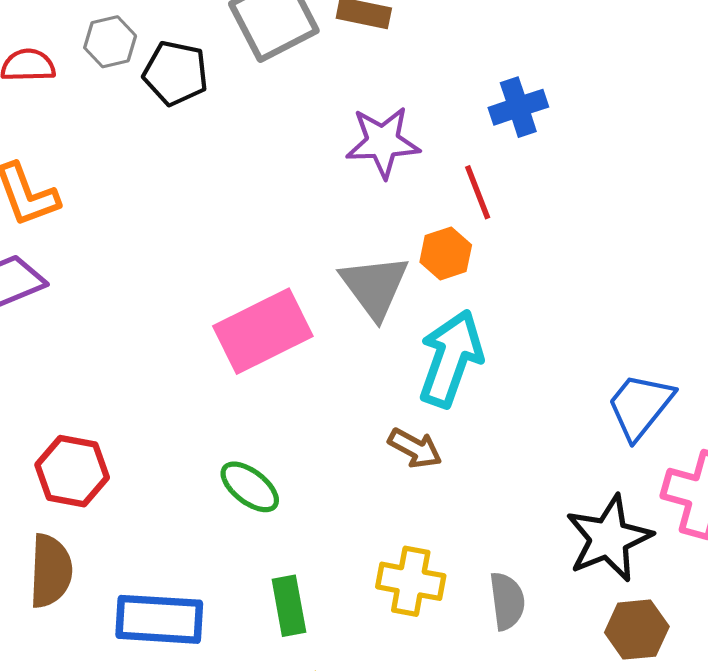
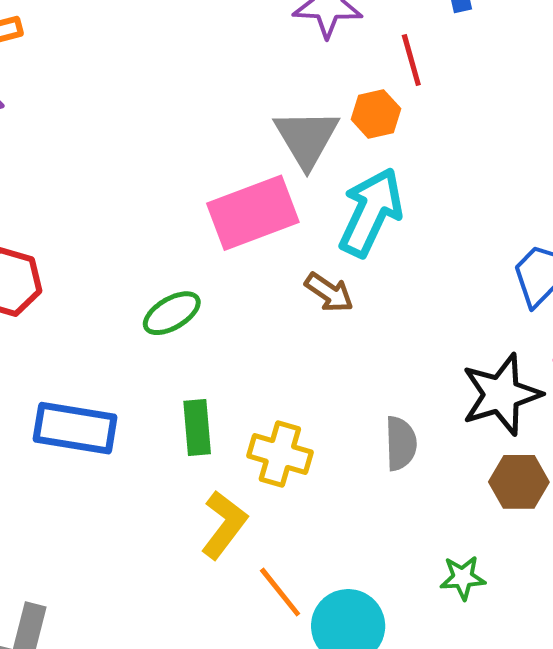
pink rectangle: (263, 331) -> (253, 213), moved
green ellipse: (250, 487) -> (172, 313), turned -74
yellow cross: (411, 581) -> (280, 454), moved

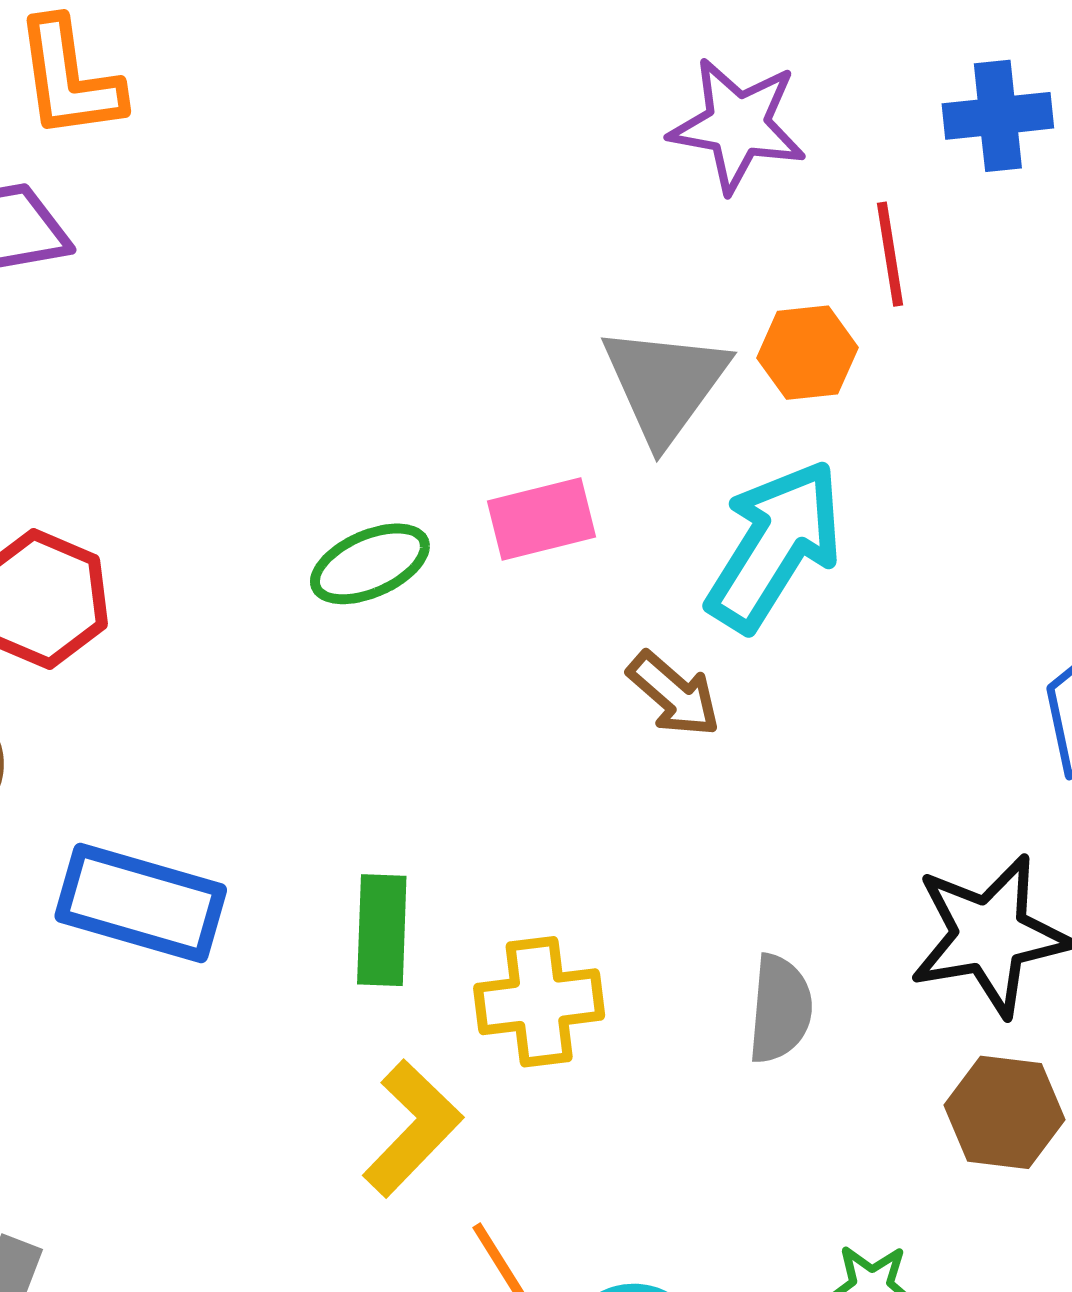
pink rectangle: (253, 213) -> (542, 519), size x0.6
green ellipse: (172, 313) -> (370, 564), moved
yellow cross: (280, 454) -> (539, 1002), turned -30

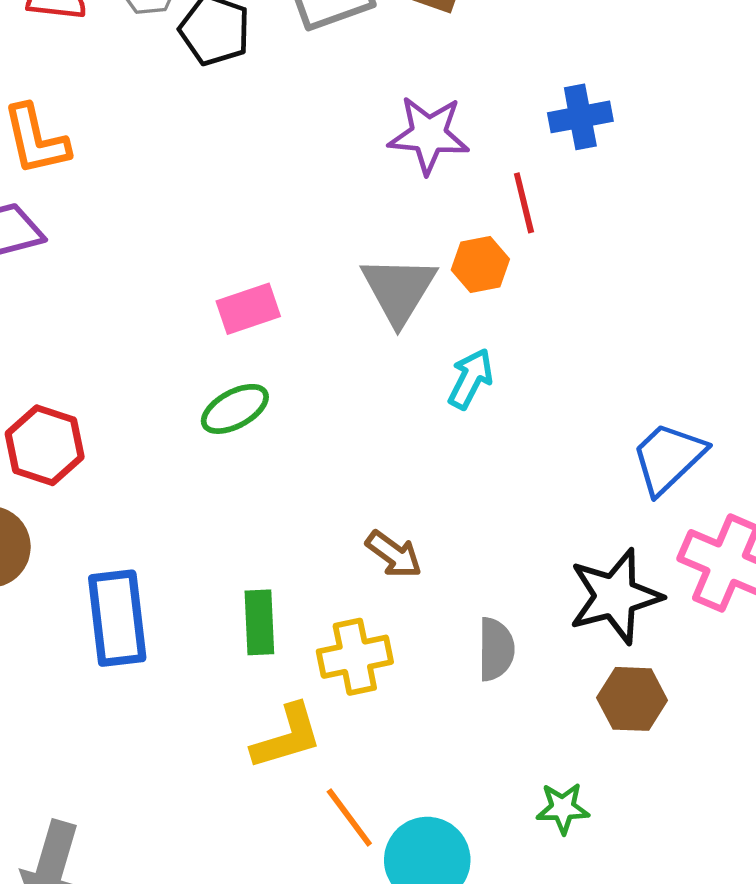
pink rectangle: (542, 519) -> (248, 309), moved
cyan arrow: (775, 545) -> (471, 379), size x0.6
brown arrow: (674, 694) -> (394, 554), moved
blue rectangle: (141, 903) -> (117, 618), turned 72
yellow L-shape: (412, 1128) -> (287, 737), turned 34

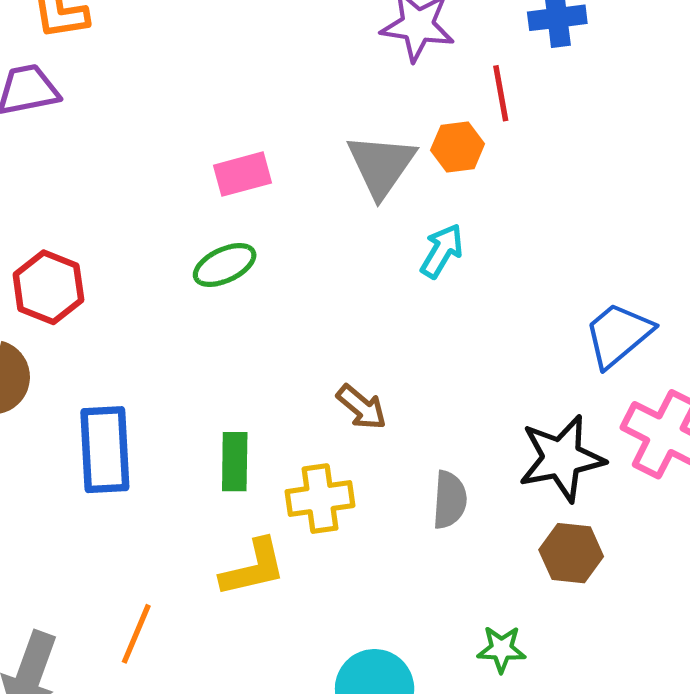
orange line: (349, 818) -> (136, 634), moved, turned 56

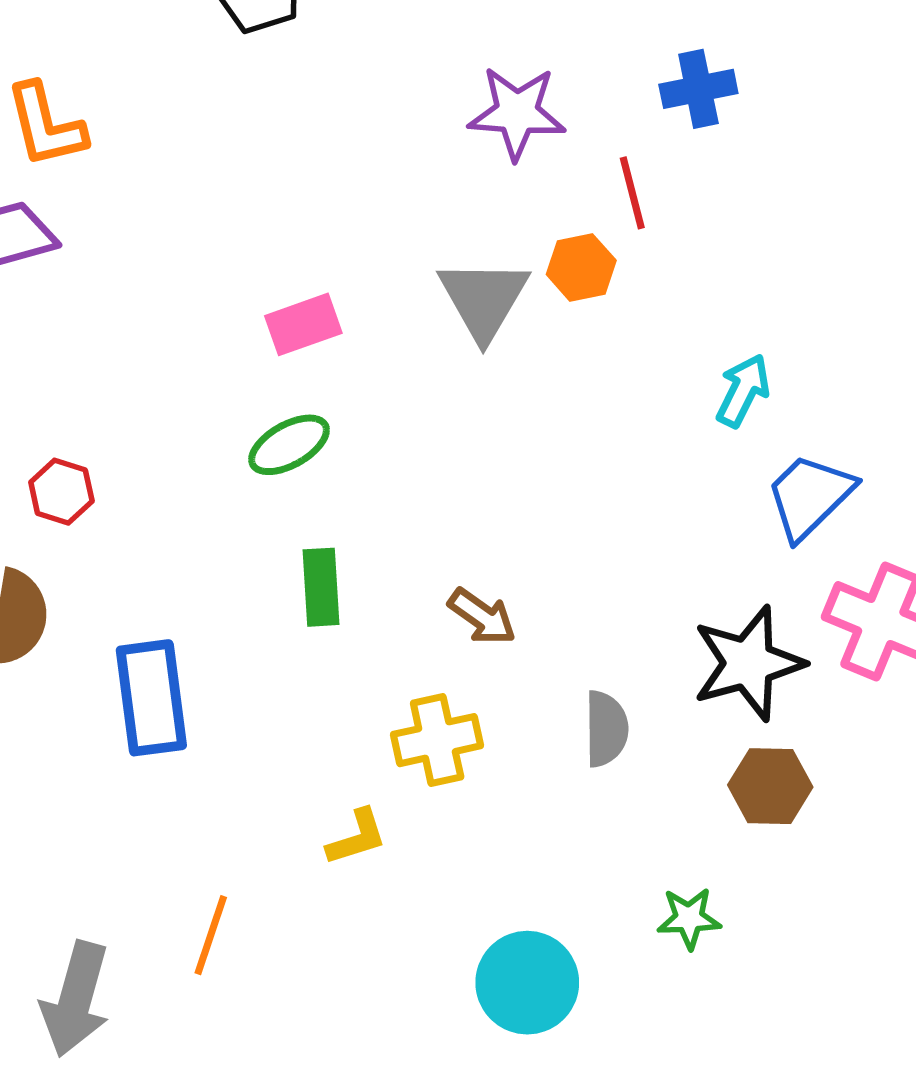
cyan arrow: (442, 251) -> (743, 391), moved
red hexagon: (48, 287) -> (61, 492), size x0.7
green rectangle: (235, 462) -> (321, 587), moved
yellow L-shape: (253, 568) -> (357, 837), size x0.7

